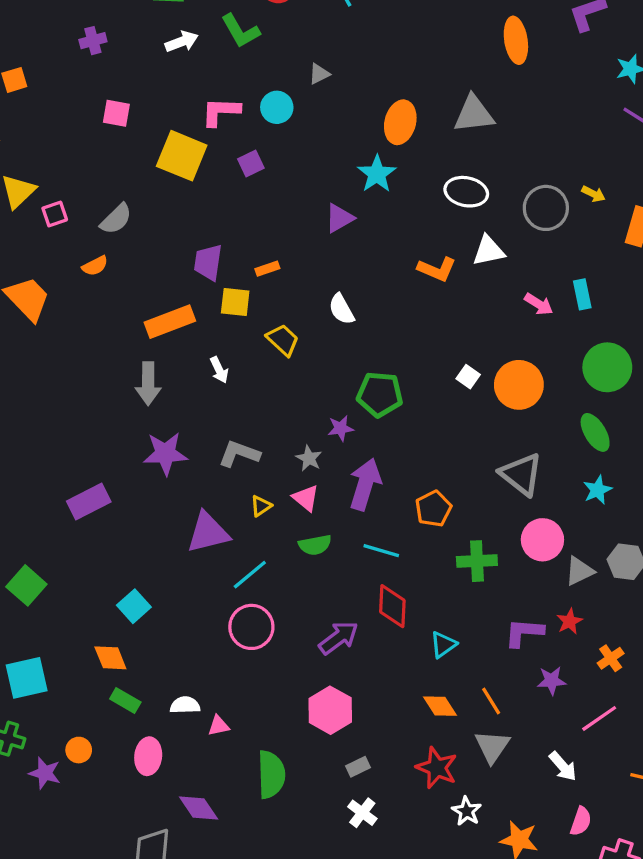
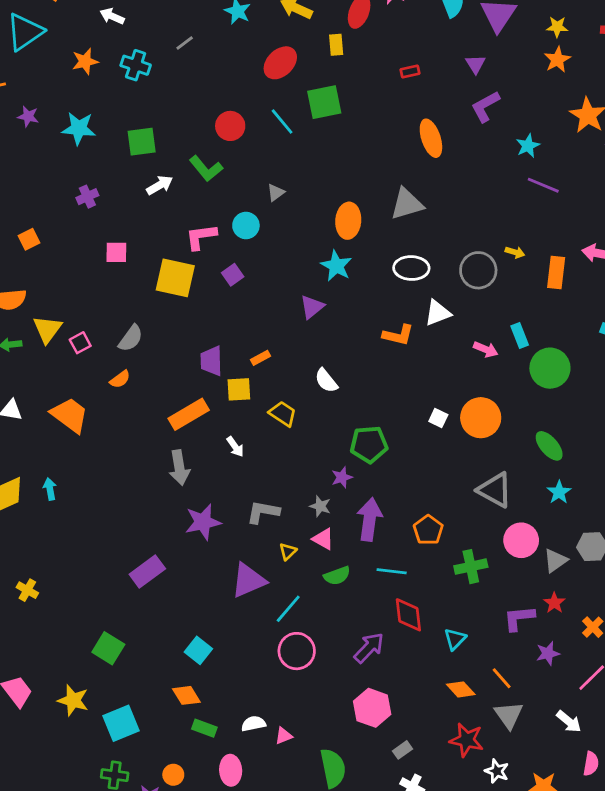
green circle: (607, 367) -> (550, 368), moved

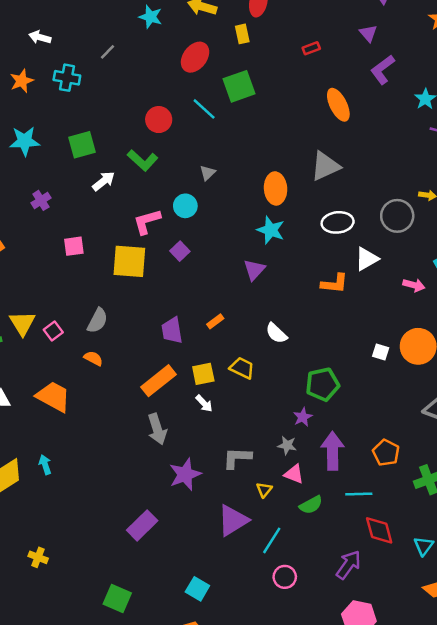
orange semicircle: (120, 379) -> (93, 358), turned -108
yellow square: (239, 389) -> (203, 374), moved
pink circle: (297, 651) -> (285, 577), size x0.7

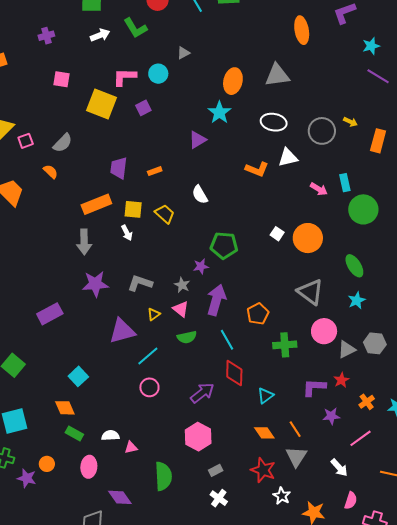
cyan line: (359, 494) -> (227, 340), turned 45

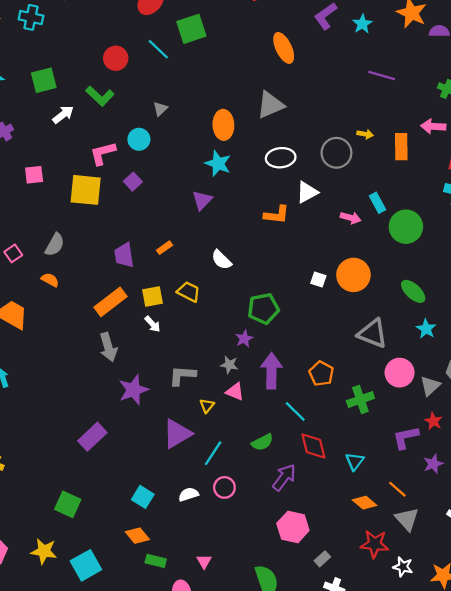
cyan star: (371, 46) -> (362, 24), moved
green semicircle: (187, 337) -> (262, 442), moved
white semicircle: (110, 435) -> (188, 494), moved
pink triangle: (131, 447) -> (204, 562), moved, turned -32

